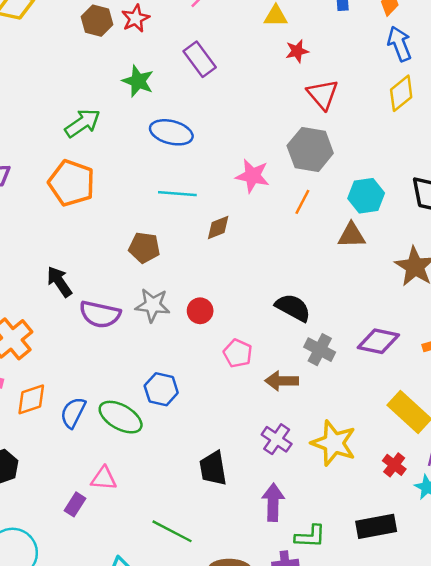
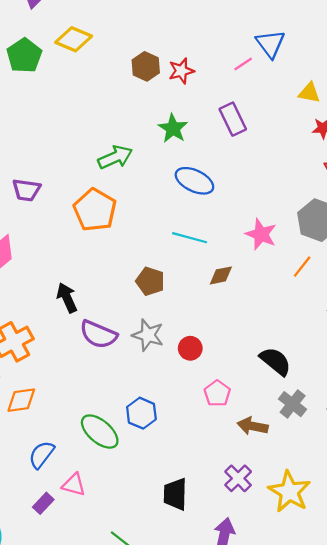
blue semicircle: (73, 413) -> (41, 455), moved

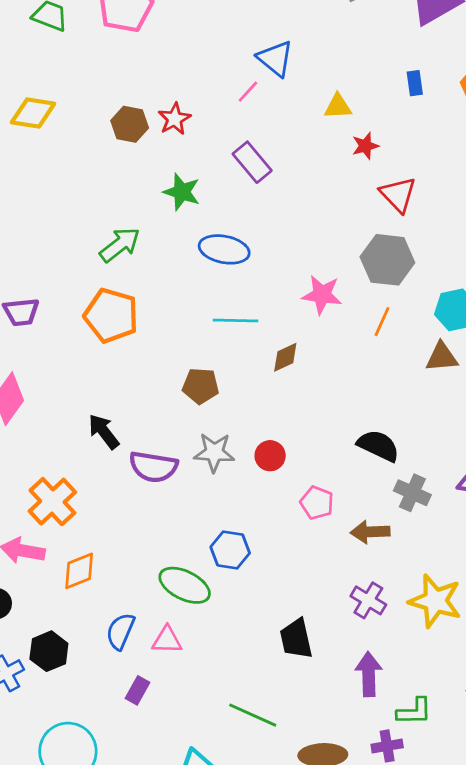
pink triangle: (74, 485) -> (167, 640), moved

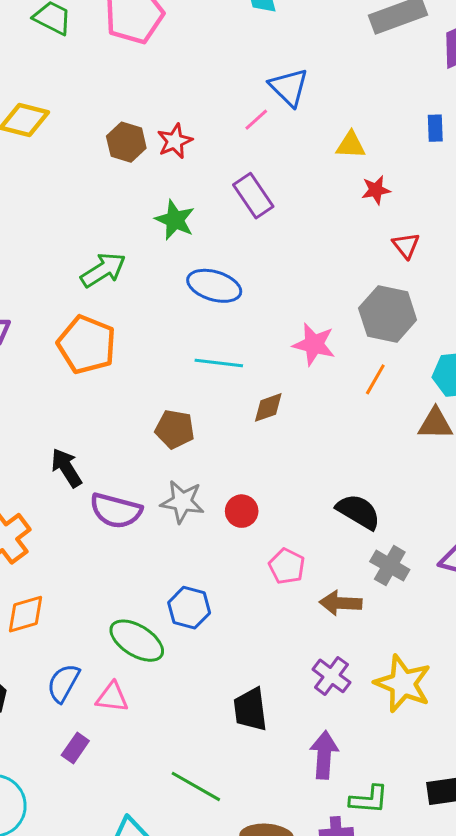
red triangle: (398, 195) -> (406, 245), size x0.7

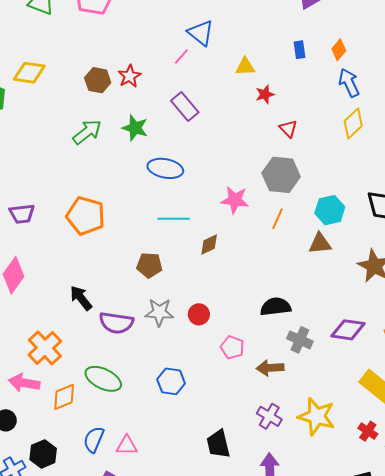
green arrow: (103, 270) -> (87, 132), moved
black semicircle: (358, 512) -> (276, 307), turned -32
green ellipse: (137, 641) -> (103, 379), moved

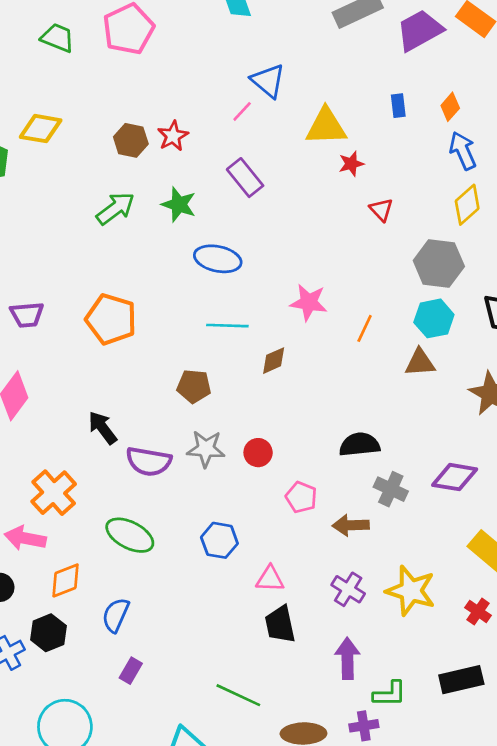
yellow triangle: (245, 67) -> (326, 127), size x1.6
gray hexagon: (281, 175) -> (439, 263), moved
orange diamond: (64, 397) -> (65, 580), moved
pink triangle: (127, 445) -> (270, 579), moved

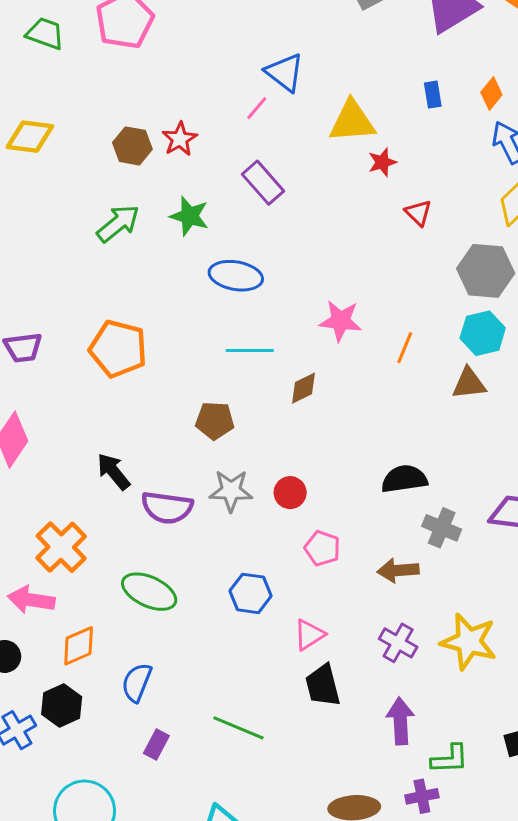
pink pentagon: (301, 497) -> (322, 548), moved
pink triangle: (270, 579) -> (309, 635), turned -32
green line: (238, 695) -> (238, 728), moved

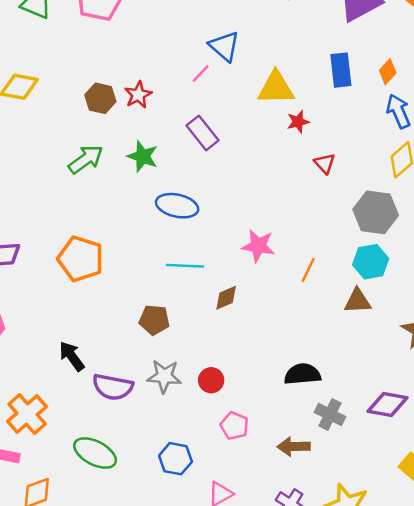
blue rectangle: (433, 95) -> (341, 70), size x1.6

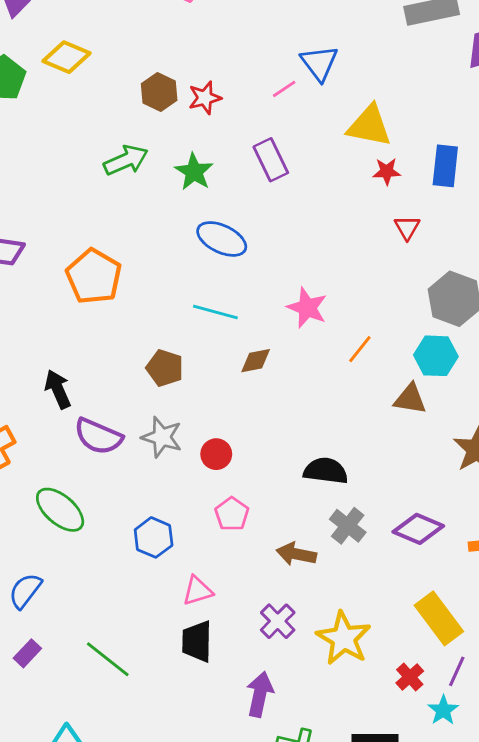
blue rectangle: (341, 70) -> (445, 166), moved

